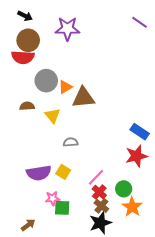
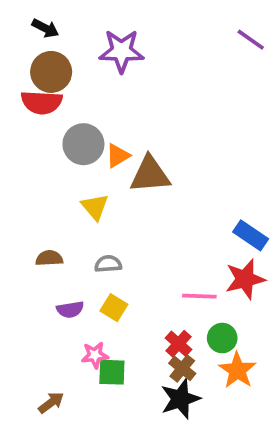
brown semicircle: (27, 106) -> (49, 258), moved
gray semicircle: (71, 142) -> (108, 264), moved
purple semicircle: (39, 173) -> (70, 309), size x0.6
pink line: (96, 177) -> (199, 296), moved, turned 48

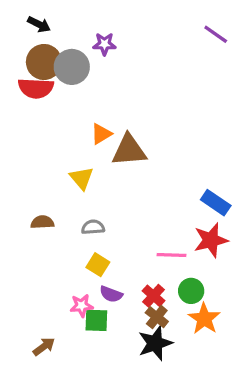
purple star: (121, 51) -> (104, 44), size x0.6
gray circle: (83, 144) -> (72, 67), moved
purple semicircle: (70, 309) -> (111, 294), moved, turned 30

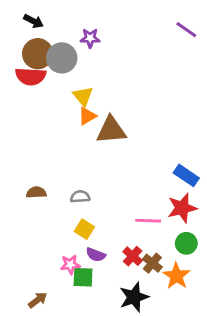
yellow triangle: (82, 178) -> (83, 96), moved
green circle: (191, 291) -> (186, 243), moved
brown cross: (157, 317) -> (152, 263), moved

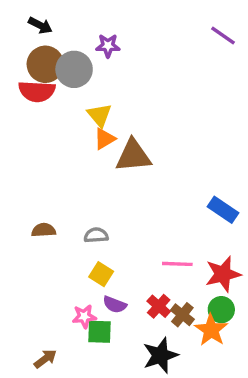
red star: (182, 208) -> (223, 274), moved
green circle: (186, 243) -> (221, 310), moved

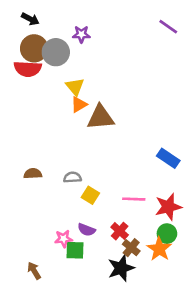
yellow square: (101, 274) -> (90, 195), moved
brown cross: (182, 315) -> (131, 248), moved
brown arrow: (45, 359) -> (34, 271), turned -84

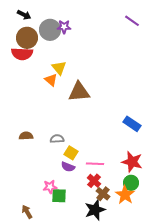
gray circle: (56, 52) -> (50, 30), moved
orange triangle: (79, 105) -> (51, 80), moved, turned -48
pink line: (134, 199) -> (95, 164), moved
red star: (168, 207) -> (132, 162), turned 30
purple semicircle: (86, 230) -> (68, 167), moved

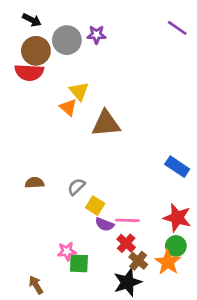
purple star: (64, 27) -> (96, 35), moved
gray semicircle: (57, 139) -> (76, 187), turned -40
purple semicircle: (68, 167) -> (105, 224), moved

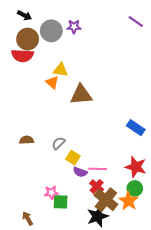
yellow triangle: (79, 91) -> (61, 70), turned -42
brown cross: (138, 261) -> (106, 200), size x1.6

